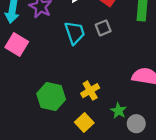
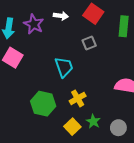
cyan trapezoid: (75, 33) -> (64, 67), moved
green star: (118, 111) -> (93, 121), moved

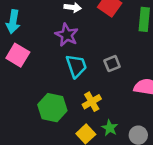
purple star: (34, 24) -> (67, 35), moved
gray square: (89, 43) -> (112, 64), moved

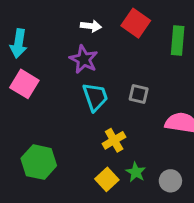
gray square: (112, 64) -> (139, 94), turned 35
green hexagon: (52, 108) -> (39, 162), moved

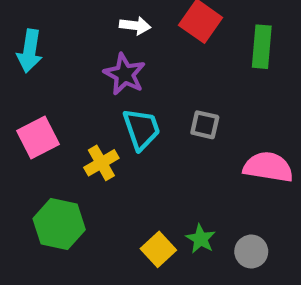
pink square: (24, 84) -> (38, 137), moved, turned 32
yellow cross: (114, 140) -> (101, 163), moved

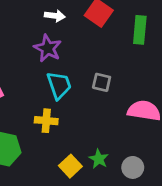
yellow cross: (101, 163) -> (46, 121), moved, turned 35

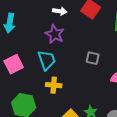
cyan trapezoid: (59, 85) -> (47, 60), moved

